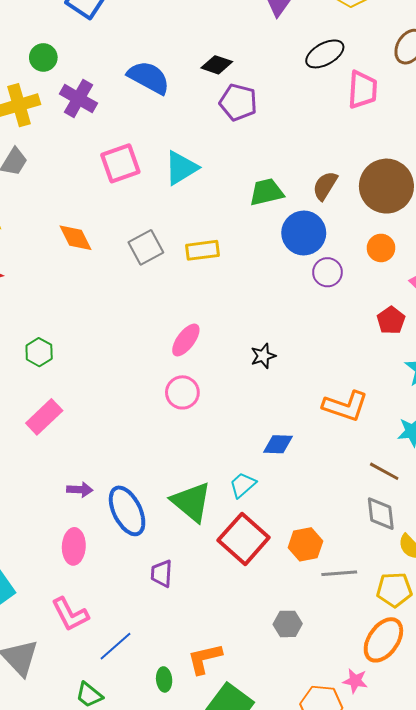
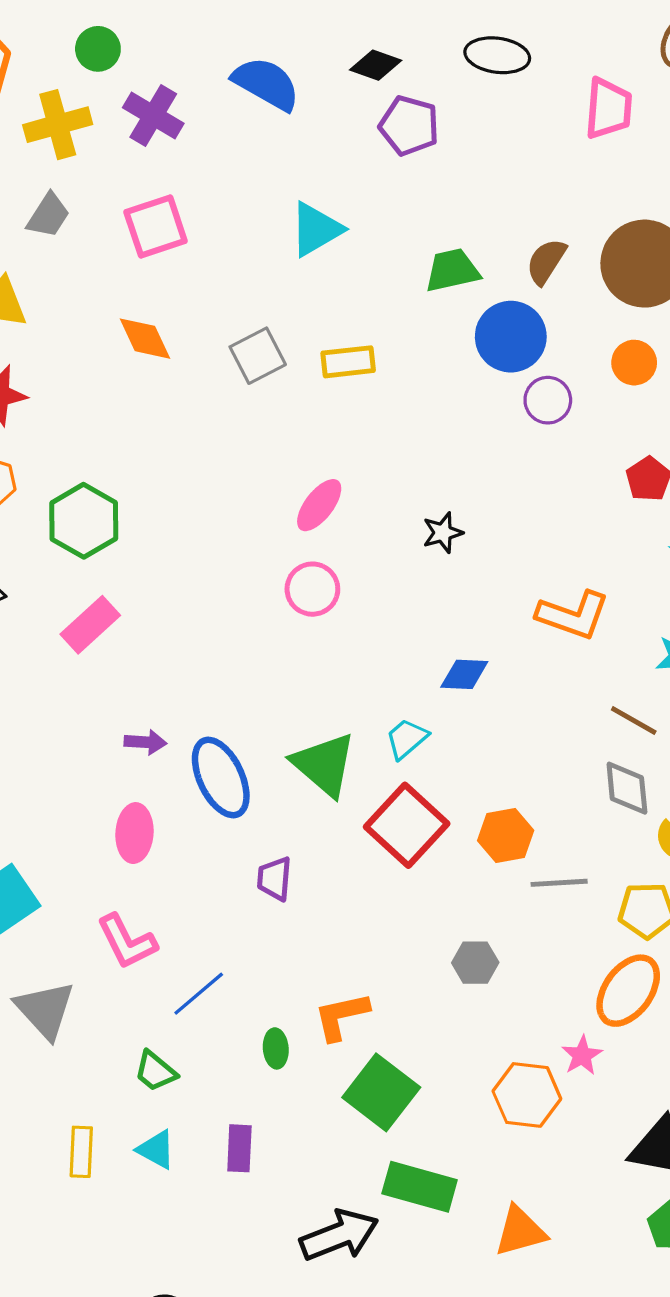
black ellipse: (325, 54) -> (497, 55), moved, turned 36
pink square: (120, 163) -> (156, 226), moved
green hexagon: (39, 352) -> (84, 521), size x1.6
pink star: (355, 681) -> (582, 1055), turned 30

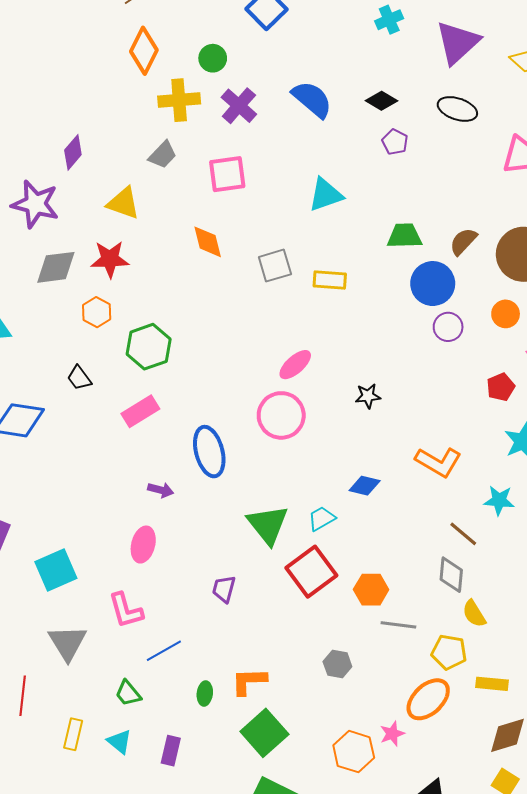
purple pentagon: (409, 126) -> (395, 142), size x0.7
pink circle: (312, 589) -> (281, 415), size x1.4
blue ellipse: (221, 777) -> (209, 452), moved

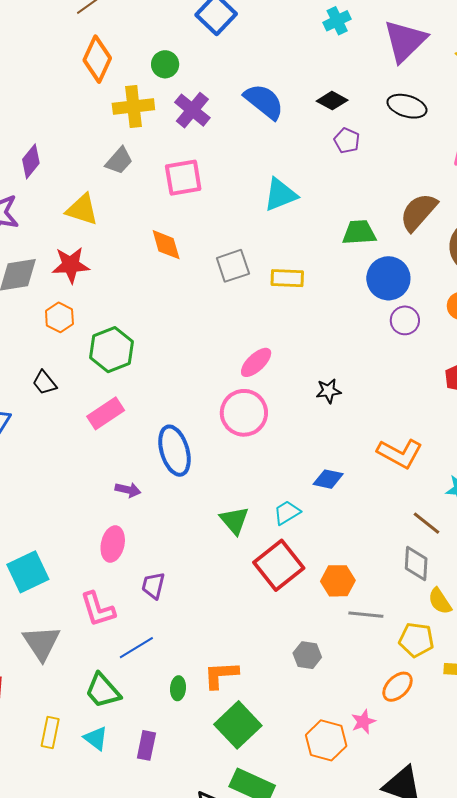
brown semicircle: (463, 241) -> (419, 212), moved, size x1.4
green triangle: (268, 525) -> (234, 520), size x0.7
purple trapezoid: (224, 589) -> (153, 586), moved
green trapezoid: (128, 693) -> (103, 691), size x1.4
orange ellipse: (428, 699) -> (398, 687), size x0.7

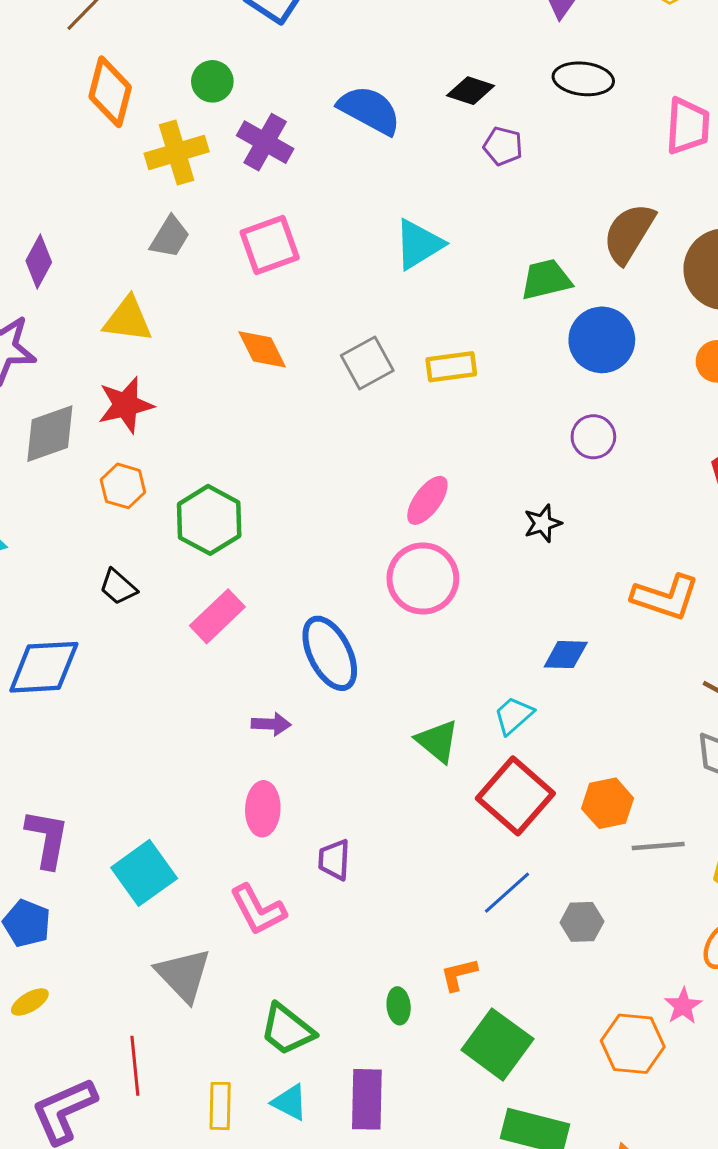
purple circle: (405, 320) -> (593, 437), moved
blue line: (136, 648) -> (507, 893), moved
orange L-shape: (221, 675) -> (459, 974), size x0.7
purple rectangle: (146, 745) -> (367, 1099), size x1.4

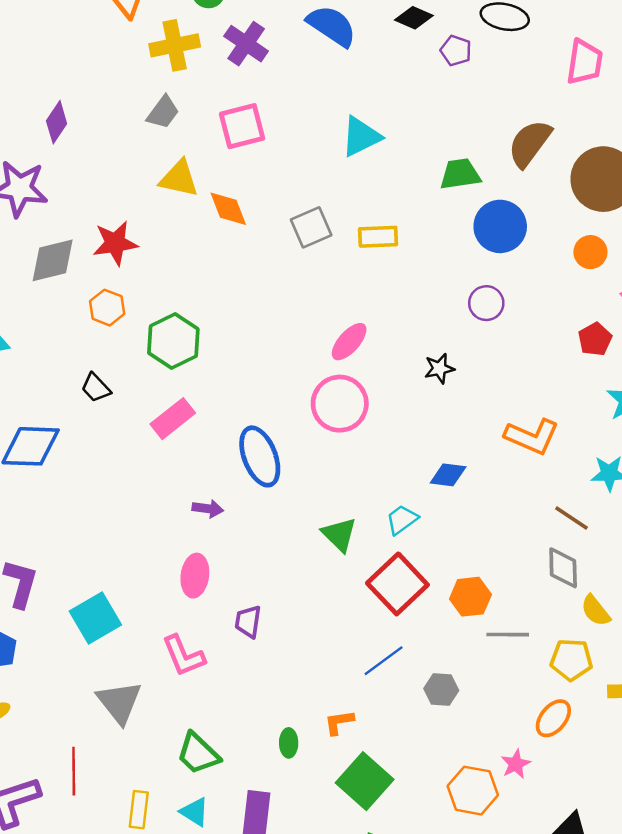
purple pentagon: (503, 146) -> (456, 51), moved
yellow triangle: (128, 320) -> (179, 179), moved

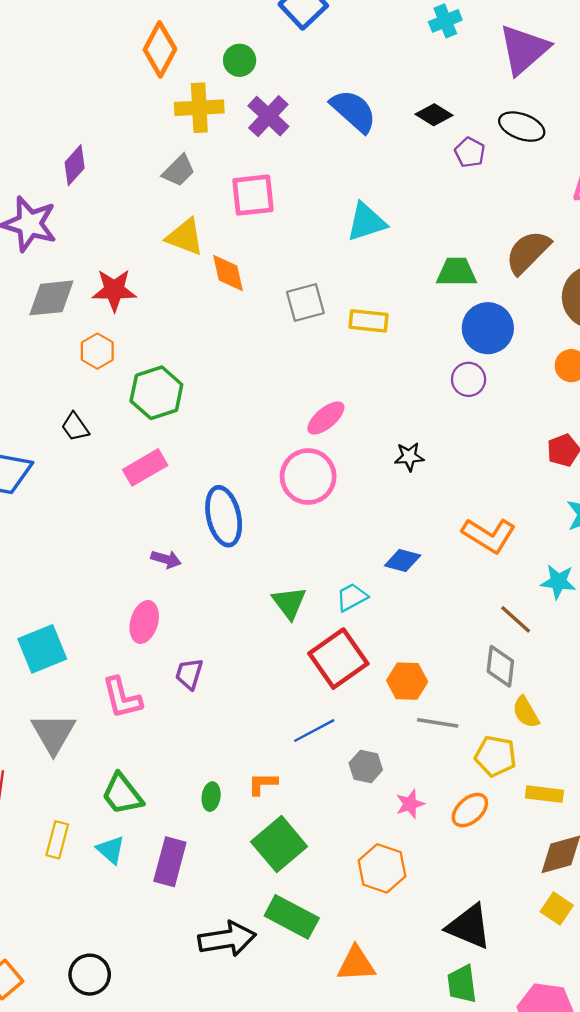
purple circle: (486, 303) -> (469, 379), moved
pink star: (516, 764) -> (410, 804), moved

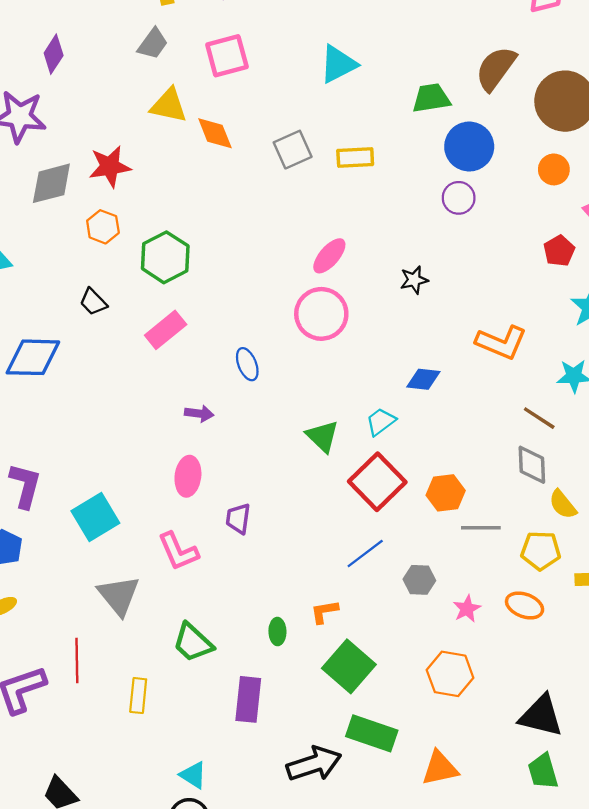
blue ellipse: (224, 516) -> (247, 364), size x0.6
orange ellipse: (470, 810) -> (525, 605), turned 72
cyan triangle: (111, 850) -> (193, 775), moved

